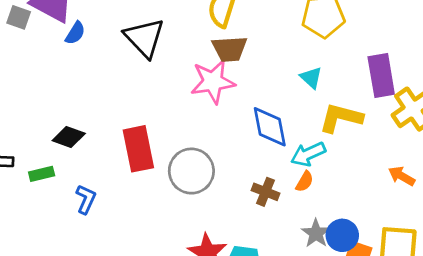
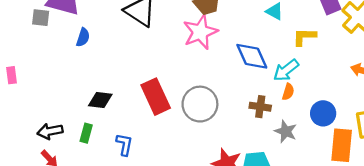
blue semicircle: (75, 33) -> (83, 37), moved
yellow L-shape: (341, 118) -> (304, 37), size x0.7
green rectangle: (42, 174) -> (86, 133), turned -48
gray star: (316, 233) -> (286, 131), moved
blue circle: (342, 235) -> (323, 113), moved

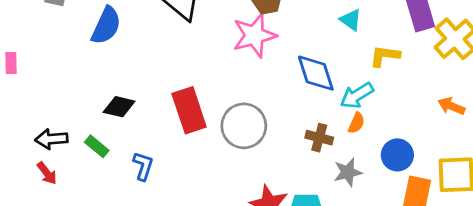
blue semicircle: (83, 37) -> (106, 26), size x1.6
gray star: (286, 131) -> (348, 172), turned 30
green rectangle: (86, 133) -> (97, 146), turned -72

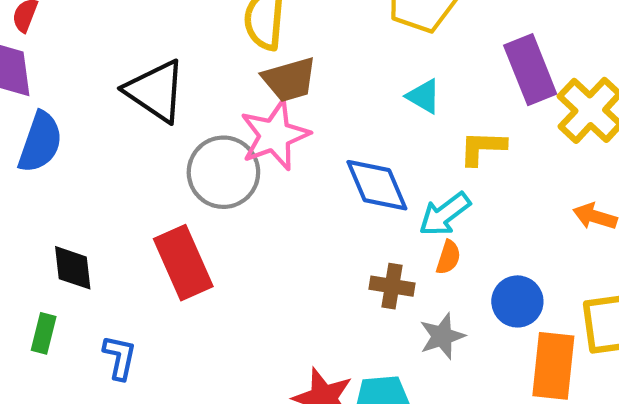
black diamond: (119, 107) -> (73, 268), turned 76
gray circle: (244, 126) -> (223, 172), moved
green rectangle: (97, 146) -> (44, 333), turned 70

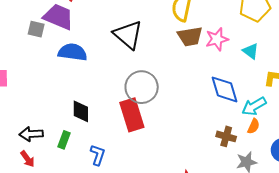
pink star: (275, 135) -> (217, 39), moved, size x0.7
blue semicircle: (40, 142) -> (73, 52), turned -108
gray circle: (223, 172) -> (142, 87), moved

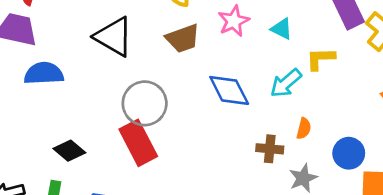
brown trapezoid: (190, 36) -> (183, 38), moved
blue diamond: (225, 89) -> (229, 90), moved
cyan arrow: (254, 106) -> (286, 83), moved
black diamond: (81, 111) -> (69, 151), turned -40

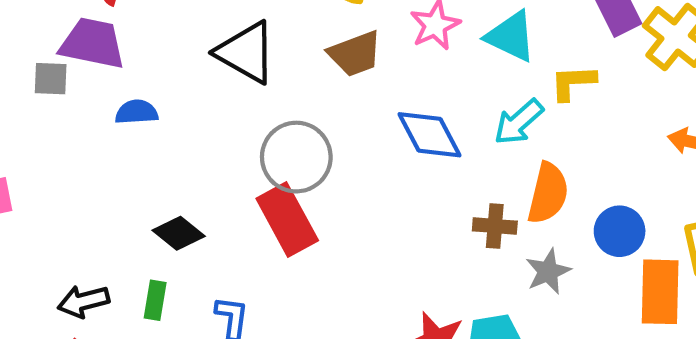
cyan triangle: (282, 29) -> (511, 36), size x1.5
blue semicircle: (44, 73) -> (137, 112), size x0.7
orange semicircle: (304, 129) -> (548, 193), size x1.8

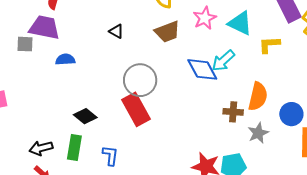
black triangle: (246, 52) -> (116, 31), size x0.5
cyan arrow: (519, 122) -> (223, 61), moved
green rectangle: (155, 300) -> (74, 147), size x1.4

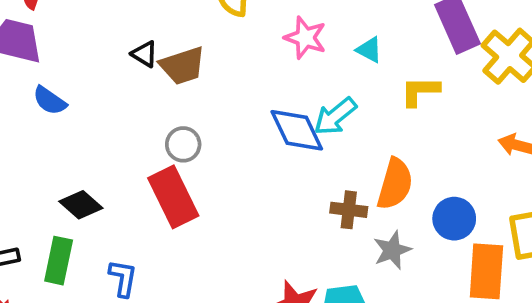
pink star: (205, 18) -> (305, 38), turned -30
cyan triangle: (240, 23) -> (369, 50), size x0.6
brown trapezoid: (167, 32) -> (183, 66), moved
blue semicircle: (65, 59) -> (50, 101), turned -144
gray circle: (140, 80) -> (183, 144), size x0.6

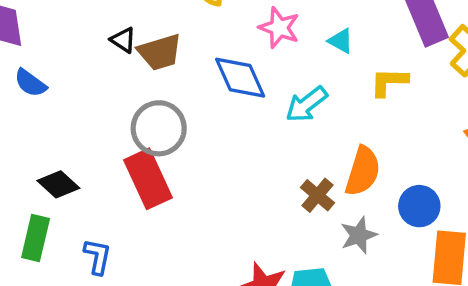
blue diamond: (297, 130) -> (240, 78), moved
gray circle: (183, 144) -> (159, 128), size x1.6
brown cross: (349, 210) -> (317, 195), turned 32

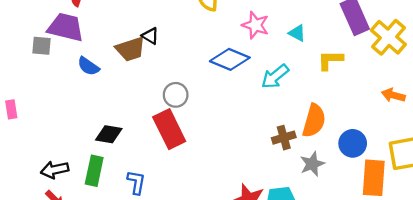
brown trapezoid: (160, 52) -> (130, 49), moved
blue diamond: (240, 78) -> (230, 59), turned -42
gray circle: (159, 128) -> (176, 95), size x0.7
black diamond: (58, 184) -> (109, 134), turned -32
brown cross: (317, 195) -> (284, 138), turned 35

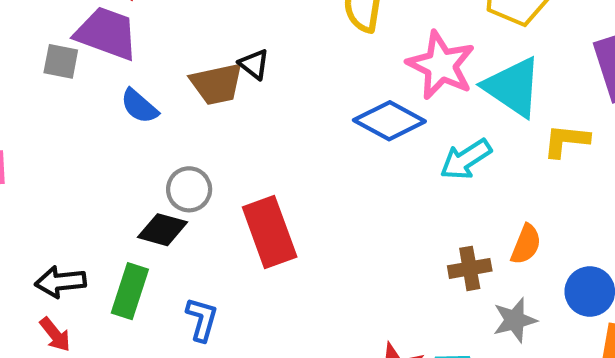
pink star: (255, 25) -> (441, 65), size x1.4
cyan triangle: (297, 33) -> (513, 87), size x2.0
gray circle: (176, 95) -> (189, 189), moved
orange semicircle: (314, 121) -> (526, 244), size x0.7

